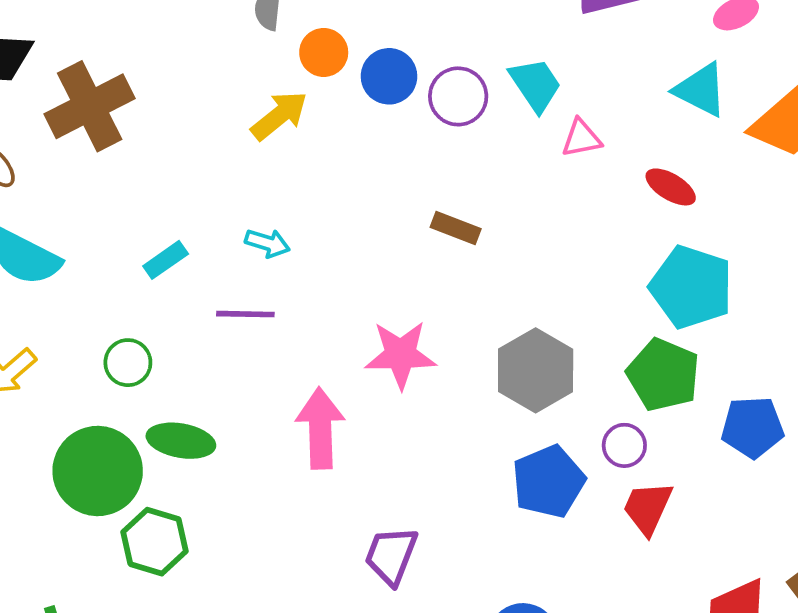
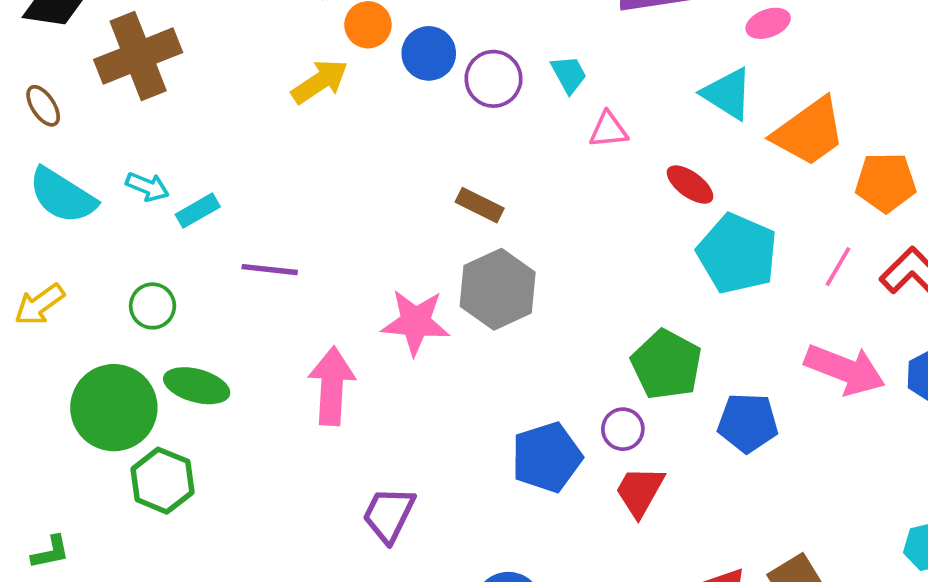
cyan trapezoid: (535, 85) -> (569, 74), size x0.7
cyan arrow: (267, 243) -> (147, 187), moved
cyan pentagon: (691, 287) -> (737, 254), moved
gray hexagon: (536, 370) -> (498, 289), moved

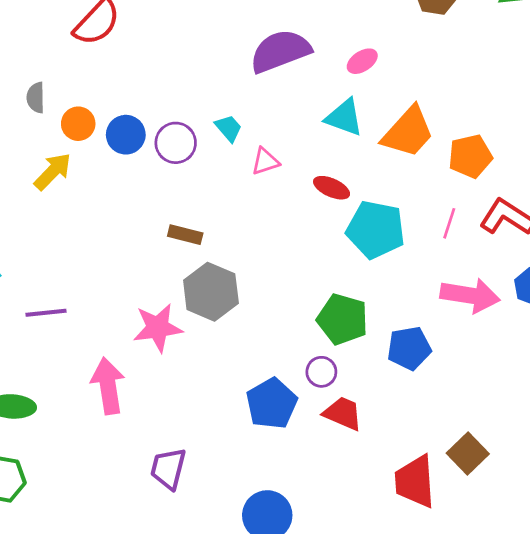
red trapezoid: (640, 491) -> (343, 413), turned 96

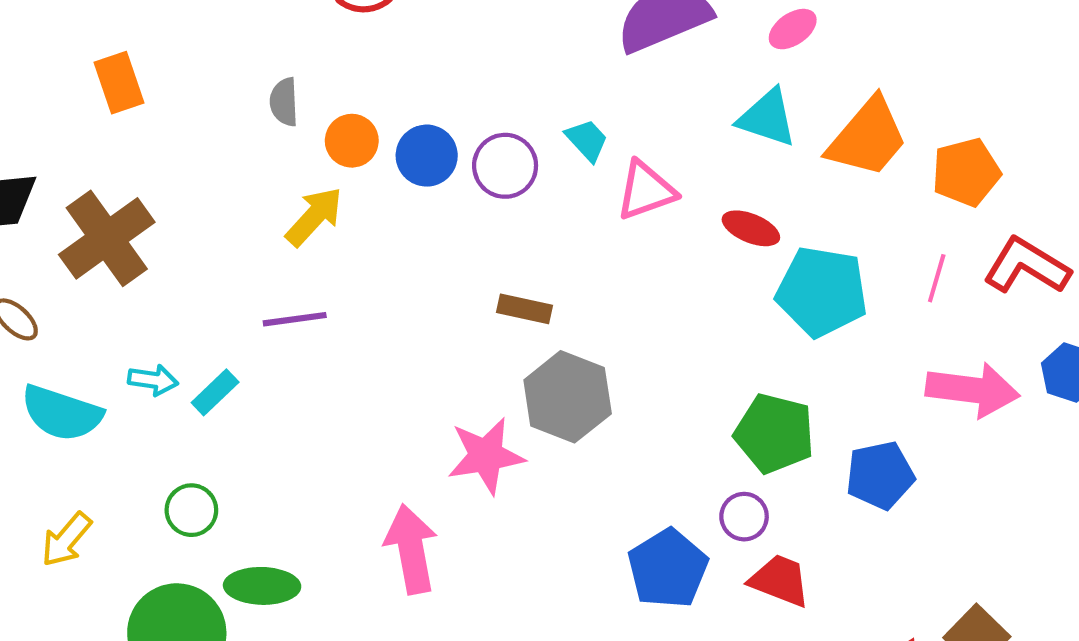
pink triangle: (265, 161) -> (646, 190), size x1.4
purple line: (46, 313) -> (295, 319), moved

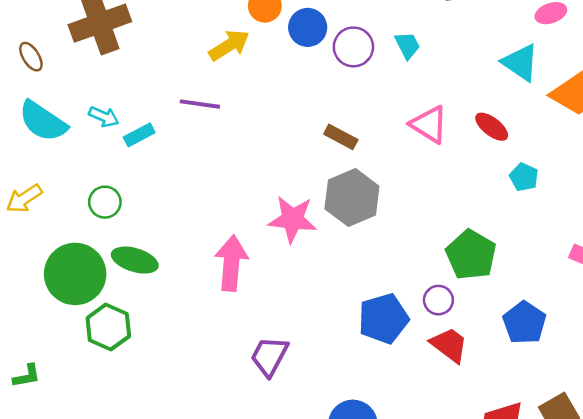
pink triangle: (646, 190) -> (429, 124), moved, turned 36
cyan pentagon: (822, 292) -> (524, 177), size x0.5
blue pentagon: (880, 475) -> (524, 323), moved, turned 30

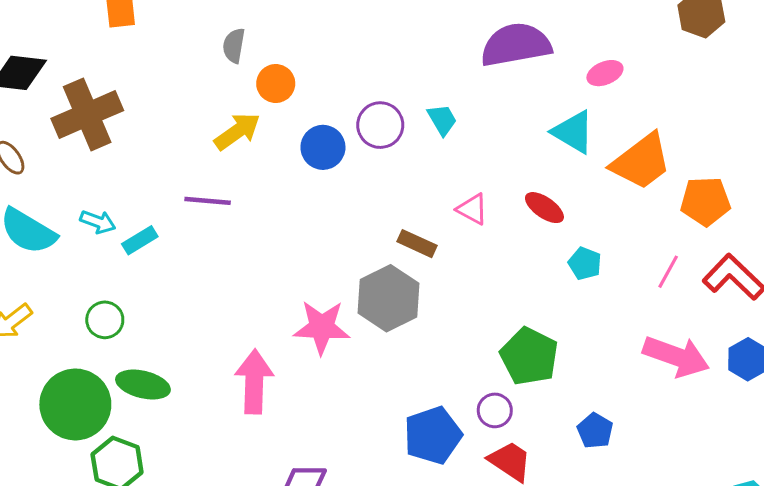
blue circle: (308, 27) -> (323, 147), moved
pink triangle: (429, 124) -> (472, 209), size x0.7
brown rectangle: (341, 137) -> (417, 244), moved
blue pentagon: (524, 323) -> (595, 431), size x0.7

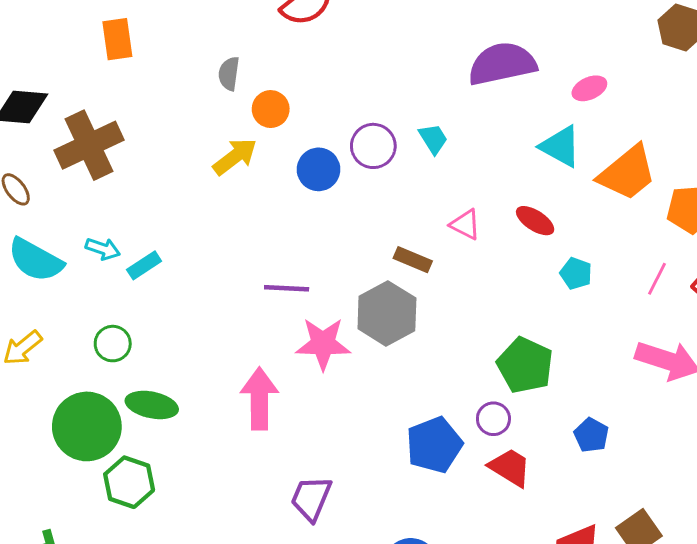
purple line: (208, 201) -> (287, 288), moved

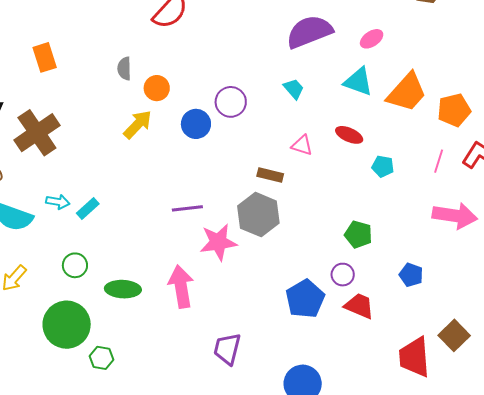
cyan trapezoid: (433, 139) -> (294, 89), moved
green pentagon: (525, 365) -> (358, 235), size x0.7
green ellipse: (152, 405) -> (123, 289), moved
green hexagon: (129, 482) -> (101, 358), size x0.7

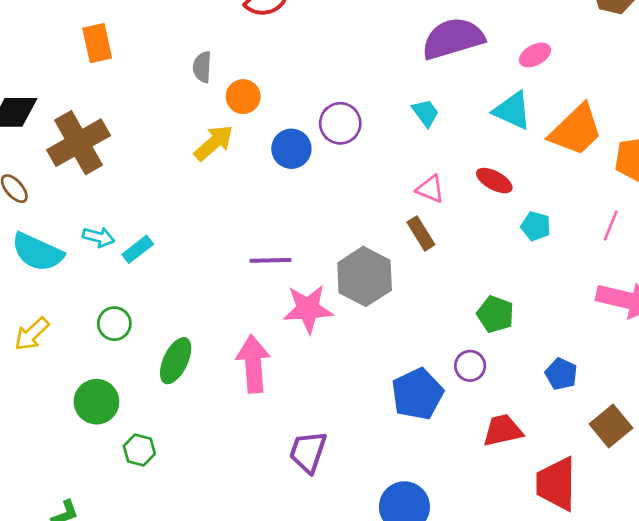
brown rectangle: (270, 175) -> (421, 233), moved, turned 40
green ellipse: (123, 289) -> (176, 361), turned -72
red trapezoid: (359, 306) -> (503, 430), moved, turned -40
green circle: (67, 325) -> (96, 402), size x0.7
brown square: (454, 335) -> (611, 426), moved

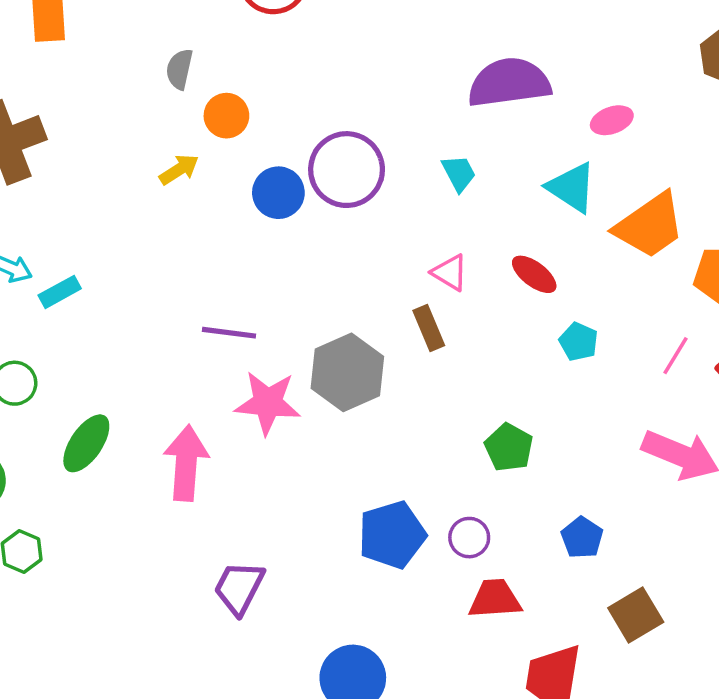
purple circle: (340, 123) -> (347, 170), size x1.4
yellow arrow: (214, 143) -> (179, 170), size x0.7
purple circle: (470, 366) -> (469, 538), moved

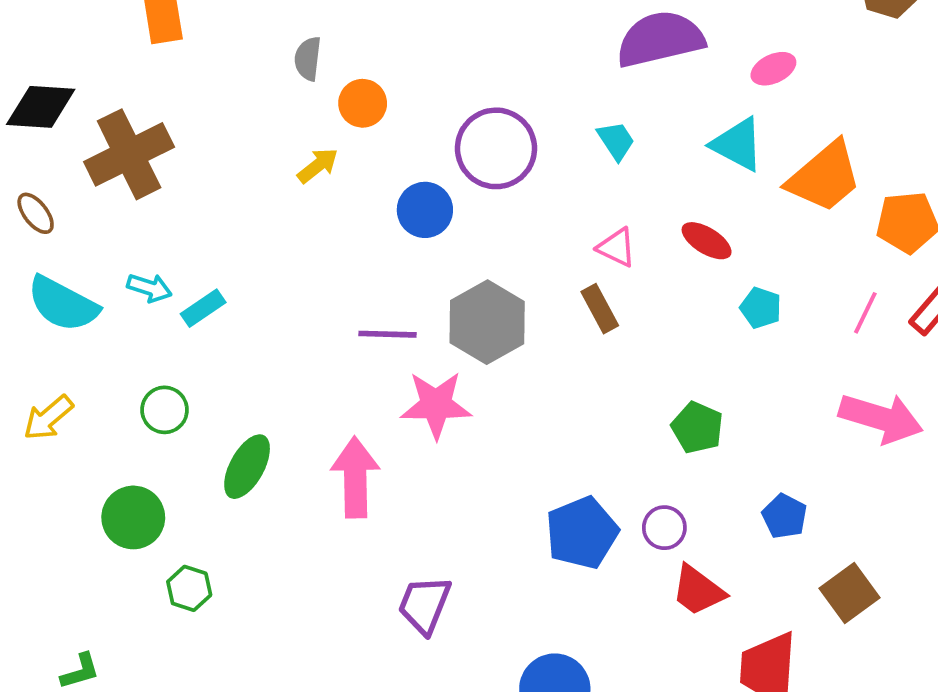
blue circle: (278, 193) -> (425, 210), moved
gray hexagon: (347, 372) -> (487, 322), moved
red trapezoid: (495, 599) -> (698, 590), turned -134

